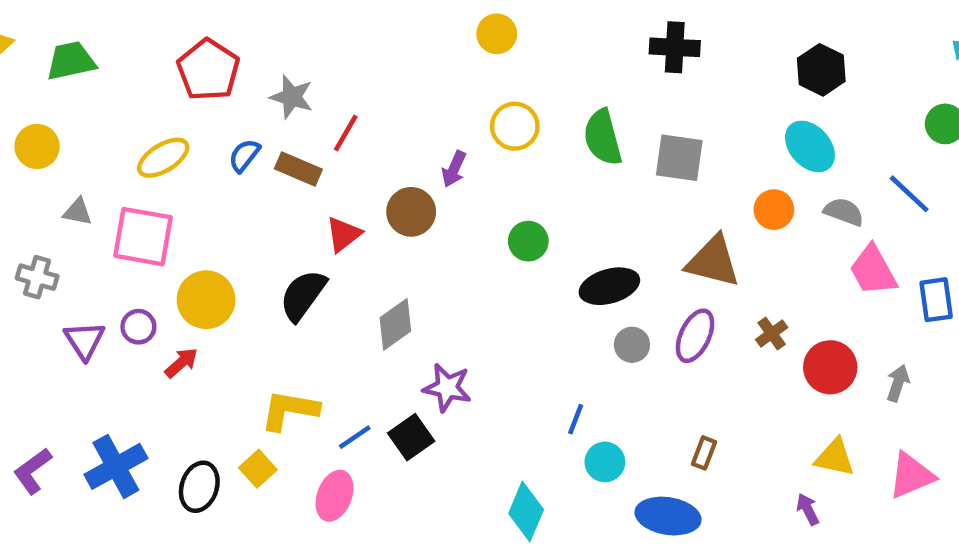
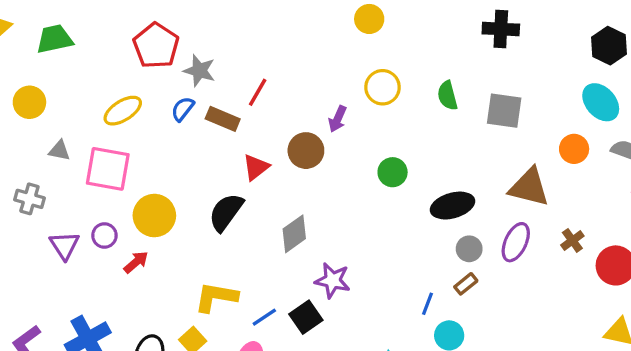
gray star: (292, 97) -> (199, 71), moved
green semicircle: (603, 137) -> (447, 96), size x0.7
brown rectangle: (704, 453) -> (466, 284), moved, turned 30

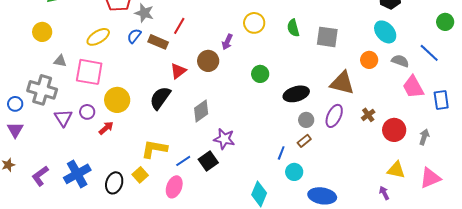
gray cross: (29, 199) -> (42, 90), size x1.6

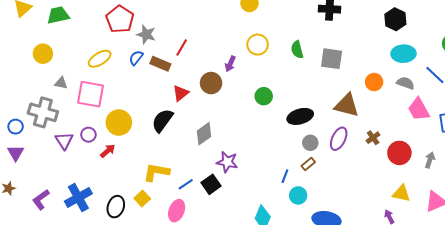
cyan ellipse: (385, 32) -> (403, 54), moved, turned -50

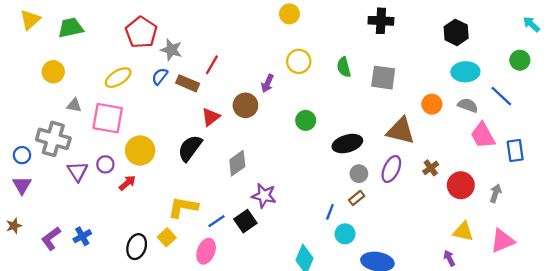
blue cross: (78, 197) -> (82, 236), moved, size x0.6

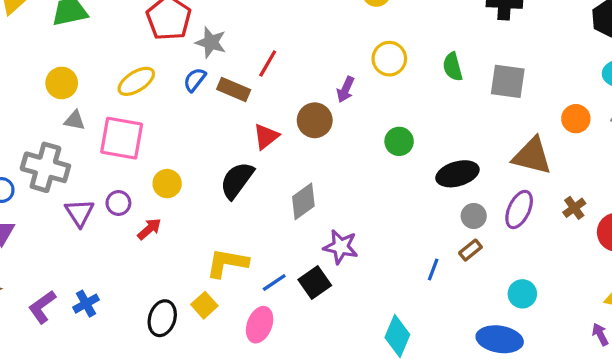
yellow circle: (53, 72) -> (62, 83), moved
yellow circle: (140, 150) -> (167, 184), size x0.7
cyan circle: (345, 234) -> (522, 294), moved

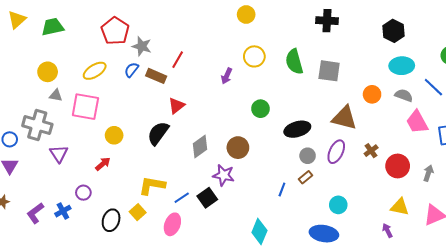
green semicircle: (453, 67) -> (294, 62), size x1.4
brown circle: (315, 120) -> (238, 148), moved
purple circle: (118, 203) -> (83, 193), moved

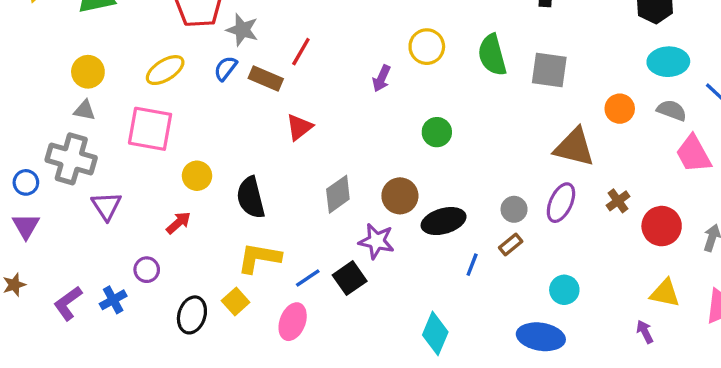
gray triangle: (56, 95) -> (85, 110), moved
black ellipse: (297, 129) -> (444, 221), moved
black semicircle: (158, 133) -> (251, 198), moved, turned -50

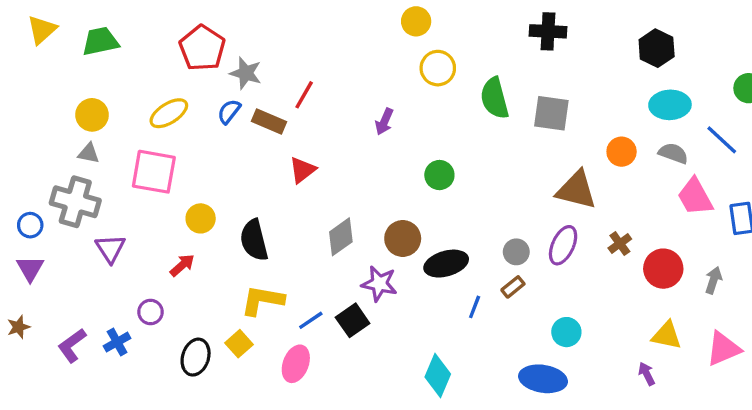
yellow circle: (427, 47) -> (438, 68), moved

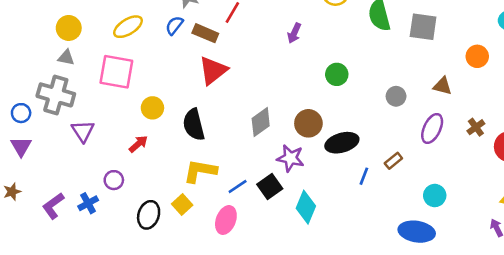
red triangle: (302, 170) -> (213, 71), moved, size x1.4
brown triangle: (576, 190) -> (442, 86), size x0.6
gray circle: (516, 252) -> (396, 96), moved
cyan diamond: (438, 375) -> (306, 207), moved

